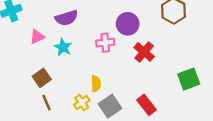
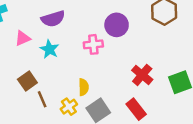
red cross: (144, 52) -> (142, 75), moved
brown line: (46, 103) -> (42, 99), moved

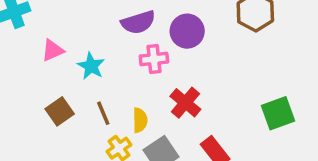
purple semicircle: (53, 19) -> (138, 22), moved
red cross: (142, 75) -> (185, 103), moved
brown line: (42, 99) -> (103, 113), moved

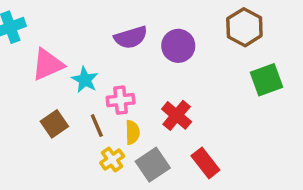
pink triangle: (53, 50) -> (48, 64), size x1.5
pink cross: (154, 59) -> (121, 100), moved
green square: (278, 113) -> (266, 80), moved

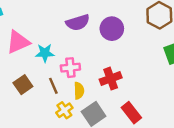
cyan star: (85, 80) -> (45, 53), turned -30
red cross: (177, 115) -> (111, 79), turned 30

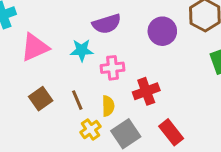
purple circle: (112, 29) -> (162, 31), moved
cyan star: (45, 53) -> (82, 50), moved
pink cross: (70, 68) -> (112, 68), moved

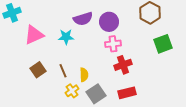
purple circle: (162, 31) -> (109, 22), moved
pink cross: (112, 68) -> (113, 44), moved
red cross: (146, 91) -> (123, 65), moved
red rectangle: (171, 132) -> (127, 93), turned -66

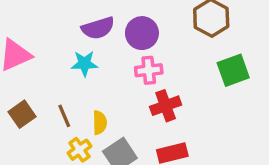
cyan star: (66, 37) -> (84, 63), moved

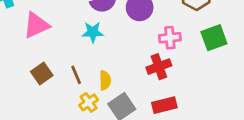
pink cross: (149, 70) -> (170, 38), moved

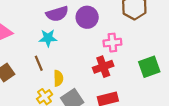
green square: (214, 38) -> (149, 67), moved
brown line: (76, 75) -> (39, 63), moved

